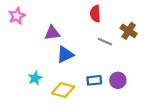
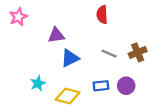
brown cross: (129, 31) -> (138, 52), moved, turned 35
gray line: (105, 42) -> (109, 54), moved

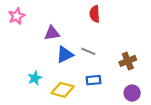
brown cross: (138, 52) -> (128, 61), moved
gray line: (109, 54) -> (88, 51), moved
purple circle: (126, 86) -> (132, 93), moved

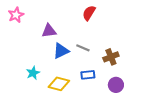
red semicircle: (95, 14) -> (89, 13), turned 35
brown cross: (128, 61) -> (111, 57), moved
purple circle: (132, 93) -> (116, 85), moved

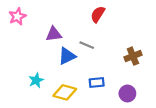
gray line: (83, 48) -> (87, 45), moved
brown cross: (111, 57) -> (133, 56), moved

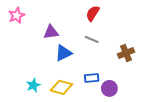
gray line: (87, 45) -> (92, 39), moved
cyan star: (36, 80) -> (33, 85), moved
purple circle: (127, 93) -> (109, 88), moved

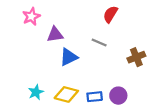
red semicircle: (93, 13) -> (110, 14), moved
pink star: (17, 15) -> (31, 16), moved
blue rectangle: (92, 78) -> (95, 97), moved

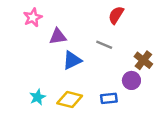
brown cross: (136, 57) -> (143, 60), turned -30
purple circle: (118, 96) -> (131, 80), moved
blue rectangle: (95, 97) -> (109, 98), moved

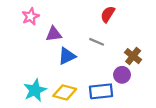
cyan star: (38, 97) -> (35, 90), size x1.5
blue rectangle: (109, 98) -> (101, 91), size x1.5

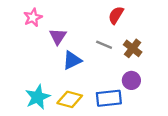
purple triangle: (54, 34) -> (58, 36), turned -49
brown cross: (133, 56) -> (133, 48), moved

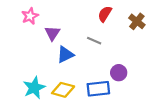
brown cross: (133, 48) -> (137, 21), moved

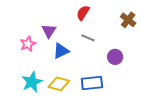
red semicircle: (105, 14) -> (83, 13), moved
pink star: (30, 16) -> (28, 44), moved
purple circle: (119, 73) -> (115, 57), moved

